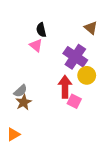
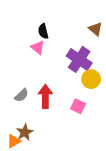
red arrow: (65, 87) -> (45, 96), moved
brown star: (24, 102) -> (25, 132), moved

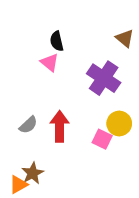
yellow circle: (91, 79) -> (119, 124), moved

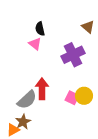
purple cross: (104, 78) -> (73, 55), turned 30
yellow circle: (119, 124) -> (84, 96), moved
gray semicircle: (28, 125) -> (27, 100), moved, size x1.5

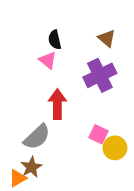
brown triangle: (88, 27) -> (107, 38), moved
red arrow: (42, 89) -> (57, 104), moved
yellow circle: (84, 96) -> (115, 148), moved

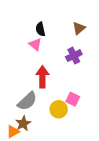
brown triangle: (107, 38) -> (79, 28), turned 40
purple cross: (100, 75) -> (74, 56), size x0.7
yellow circle: (115, 148) -> (59, 109), moved

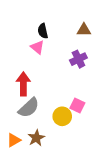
brown triangle: (79, 28) -> (84, 30), turned 40
red arrow: (42, 77) -> (23, 84), moved
brown star: (23, 123) -> (36, 138), moved

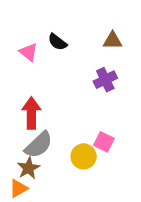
black semicircle: (43, 31) -> (57, 42), turned -40
pink triangle: (37, 47) -> (28, 52), moved
brown star: (36, 138) -> (28, 168), moved

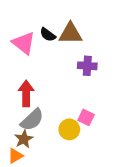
brown triangle: (113, 41) -> (70, 33), moved, size x1.5
pink triangle: (28, 52) -> (24, 43), size x1.5
purple cross: (105, 80) -> (87, 66), turned 30

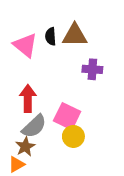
black semicircle: (48, 35) -> (51, 36), turned 49
pink square: (86, 117) -> (67, 116), moved, size x1.5

